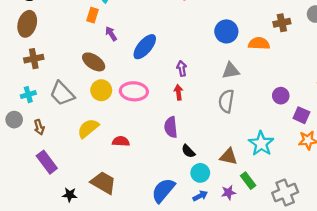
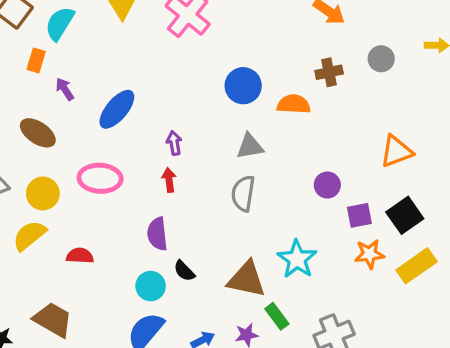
yellow circle: (101, 90) -> (43, 193), moved
purple square: (301, 115) -> (359, 215), turned -35
brown triangle: (229, 157) -> (247, 279), size x1.4
cyan circle: (200, 173) -> (151, 286), moved

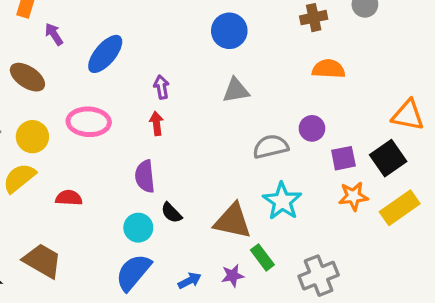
orange semicircle: (294, 104) -> (329, 69), moved
orange triangle: (396, 151) -> (408, 115), moved, turned 32
gray semicircle: (243, 193) -> (271, 147), moved, turned 68

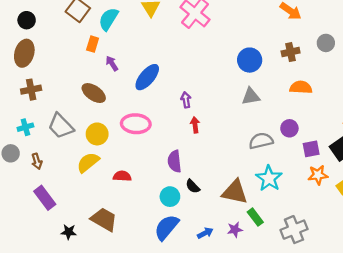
blue circle: (229, 31) -> (250, 60), moved
gray triangle: (236, 90) -> (251, 96), moved
red arrow: (156, 123) -> (195, 125), moved

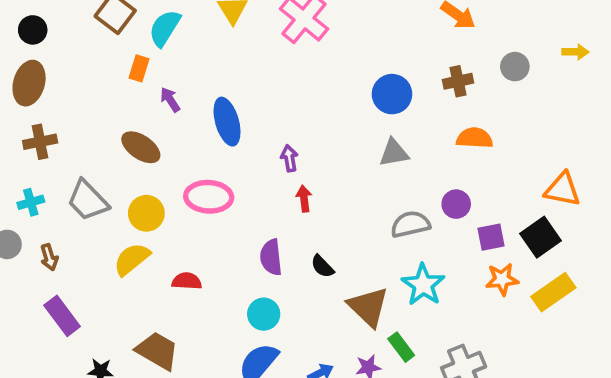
blue ellipse: (147, 77) -> (227, 122), turned -56
black semicircle: (193, 186) -> (322, 266), moved
brown triangle: (235, 192) -> (368, 307), turned 32

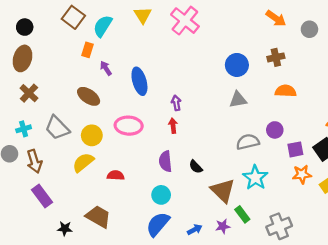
gray circle: (515, 67) -> (309, 29), moved
brown cross: (40, 142) -> (29, 93), turned -36
red arrow: (304, 199) -> (173, 126), moved
brown arrow: (49, 257) -> (34, 161), size x1.5

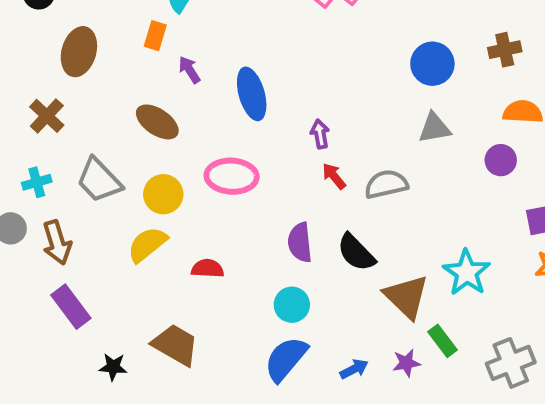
brown ellipse: (22, 58) -> (79, 52), moved
red arrow: (173, 126) -> (334, 176), moved, turned -32
purple circle: (275, 130) -> (501, 160), moved
gray semicircle: (248, 142) -> (386, 184), moved
black semicircle: (196, 167) -> (356, 252), size x1.5

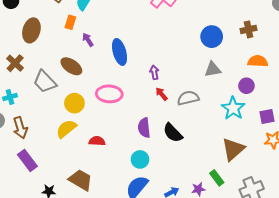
gray trapezoid: (99, 180) -> (45, 82), moved
cyan star: (467, 273) -> (233, 108), moved
brown triangle: (406, 297) -> (233, 149), moved, turned 35

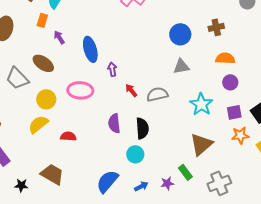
purple arrow: (154, 72) -> (112, 69), moved
purple circle: (246, 86) -> (230, 82), moved
black semicircle: (173, 133) -> (142, 128), turned -140
cyan circle: (140, 159) -> (135, 154), moved

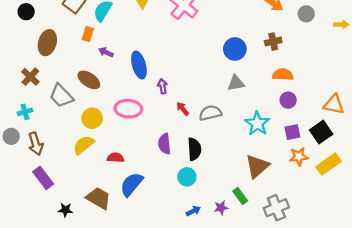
purple arrow: (59, 37) -> (106, 52), turned -32
blue semicircle: (107, 181) -> (132, 184), moved

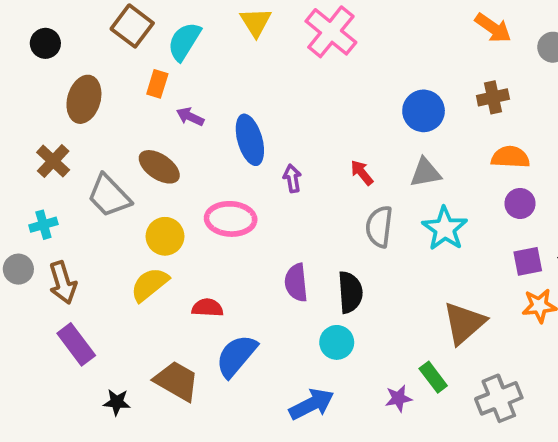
red arrow: (183, 109) -> (362, 173), moved
gray semicircle: (210, 113) -> (379, 227), turned -70
cyan star: (257, 124) -> (445, 229), moved
blue arrow: (193, 211) -> (312, 404), moved, size x1.6

